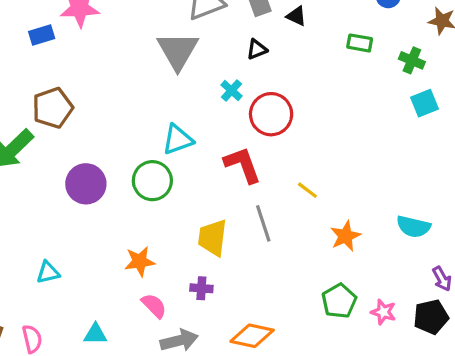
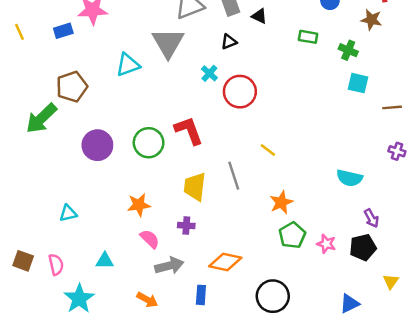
cyan square: (425, 103) -> (358, 83), turned 35
cyan triangle: (178, 140) -> (128, 65), moved
red L-shape: (243, 165) -> (189, 131), moved
orange star: (345, 236) -> (281, 202), moved

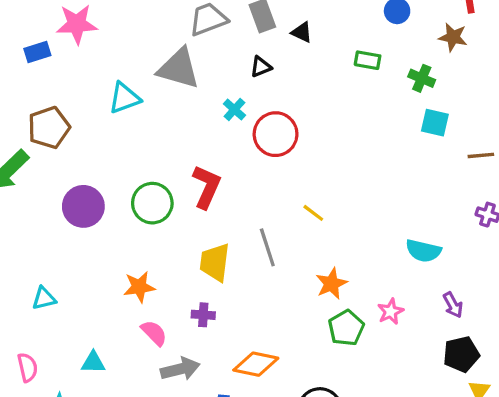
gray triangle: (168, 43) -> (179, 68), turned -44
red L-shape: (189, 131) -> (207, 187), turned 44
pink star: (326, 244) -> (391, 312), moved, turned 30
black pentagon: (363, 247) -> (461, 354), moved

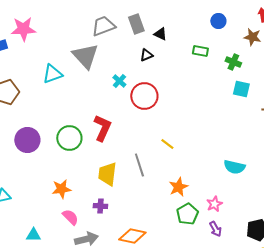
black triangle: (261, 67) -> (146, 55), moved
gray triangle: (179, 68) -> (85, 56), turned 32
purple arrow: (453, 305) -> (215, 229), moved

